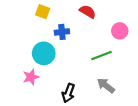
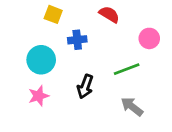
cyan circle: (44, 53) -> (41, 60), moved
black arrow: (68, 93) -> (85, 86), moved

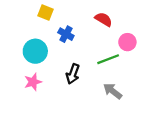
red semicircle: (109, 14) -> (104, 19), moved
pink circle: (149, 38) -> (127, 42), moved
blue cross: (77, 40) -> (66, 34), turned 35

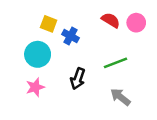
yellow square: (46, 13) -> (49, 24), moved
pink circle: (127, 42) -> (136, 23), moved

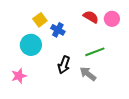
yellow square: (49, 24) -> (40, 20), turned 32
pink star: (35, 87) -> (19, 76), moved
gray arrow: (120, 97) -> (88, 74), moved

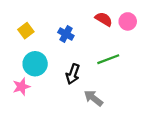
yellow square: (40, 20) -> (26, 31), moved
cyan circle: (31, 45) -> (35, 64), moved
gray arrow: (88, 74) -> (93, 98), moved

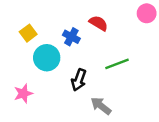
red semicircle: (104, 19) -> (98, 23), moved
pink circle: (128, 21) -> (147, 13), moved
cyan circle: (35, 64) -> (47, 58), moved

